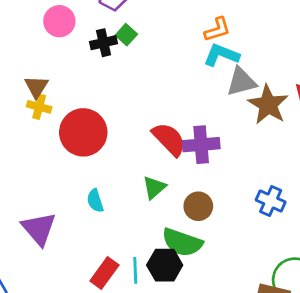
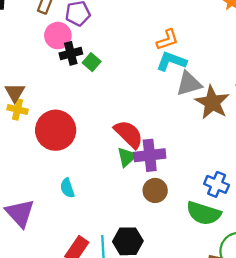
pink circle: (59, 21) -> (58, 36), moved
green square: (126, 35) -> (92, 62), moved
purple cross: (201, 145) -> (150, 155), moved
green triangle: (154, 187) -> (127, 157), moved
green semicircle: (182, 242) -> (204, 213), moved

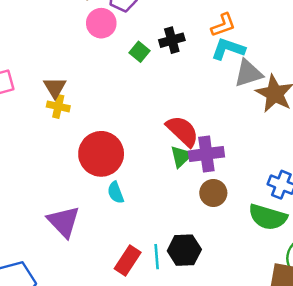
black cross: (71, 53) -> (172, 40), moved
red circle: (56, 130) -> (101, 154), moved

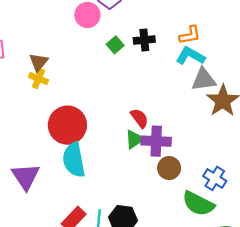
red semicircle: (182, 131) -> (140, 118), size x0.7
cyan semicircle: (116, 193) -> (74, 160), size x1.8
brown circle: (213, 193) -> (169, 168), moved

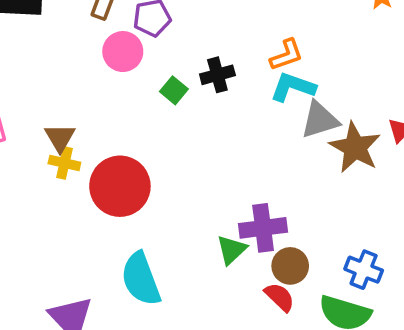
red semicircle: (140, 118) -> (280, 297), moved
red circle: (67, 125) -> (120, 186), moved
green triangle: (135, 139) -> (232, 250), moved

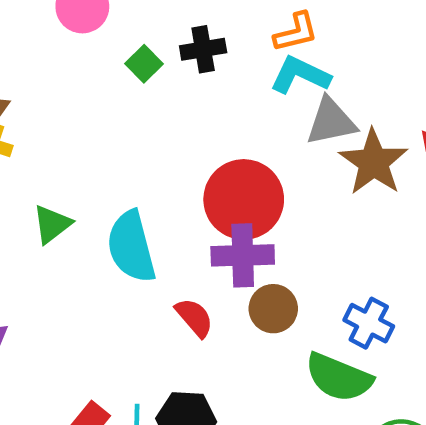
red circle: (120, 186) -> (244, 199), moved
green triangle: (232, 250) -> (52, 224), moved
cyan semicircle: (141, 279) -> (131, 247), moved
red semicircle: (280, 297) -> (194, 318), moved

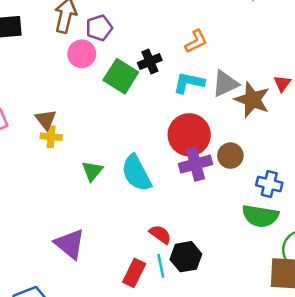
green square: (144, 64) -> (121, 76), size x1.8
cyan L-shape: (300, 75) -> (189, 83), moved
brown circle: (273, 309) -> (230, 156), moved
red semicircle: (194, 318) -> (160, 234), moved

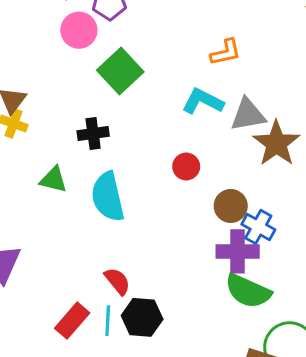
black cross: (150, 61) -> (93, 134), moved
red circle: (189, 135) -> (186, 166), size x0.5
purple cross: (195, 164) -> (238, 251), moved
green triangle: (92, 171) -> (53, 180), turned 50
blue cross: (269, 184) -> (258, 227), moved

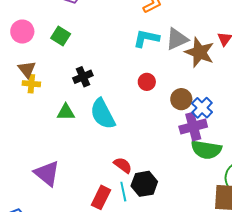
pink circle: (79, 30) -> (22, 32), moved
green square: (120, 71) -> (61, 36), moved, size x0.7
blue cross: (258, 227) -> (202, 108), turned 30

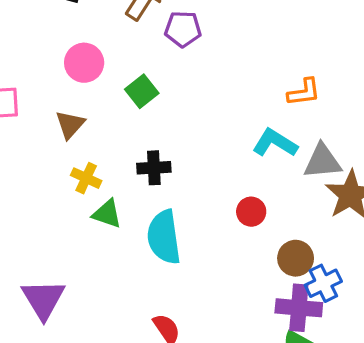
yellow cross: (31, 84) -> (86, 178), moved

